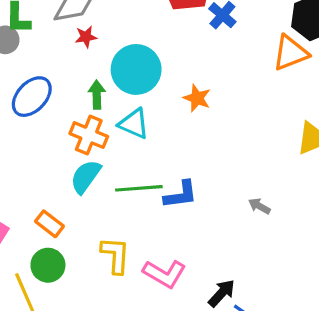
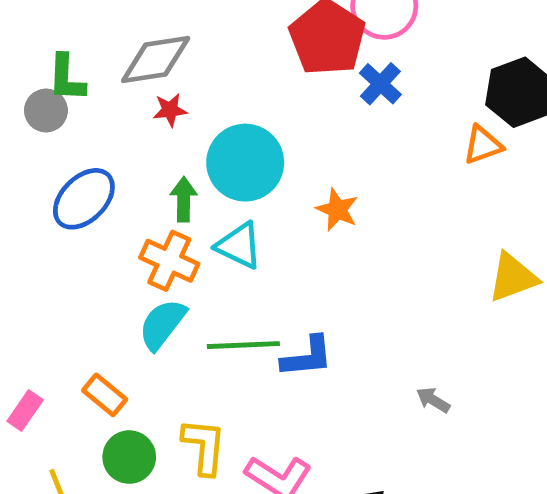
orange triangle: (290, 53) -> (483, 145), size x0.7
gray arrow: (259, 206) -> (433, 400), moved
green circle: (48, 265) -> (129, 457), moved

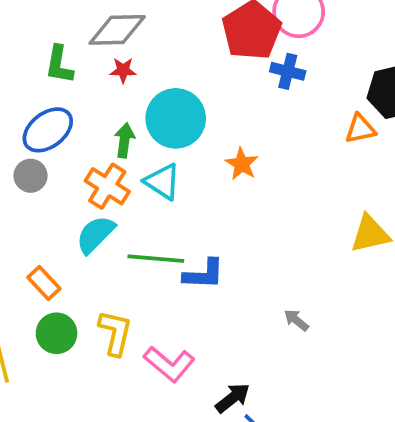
green L-shape: (66, 78) -> (59, 65), moved
blue cross: (380, 84) -> (288, 71), turned -36
gray circle: (46, 111) -> (31, 176), moved

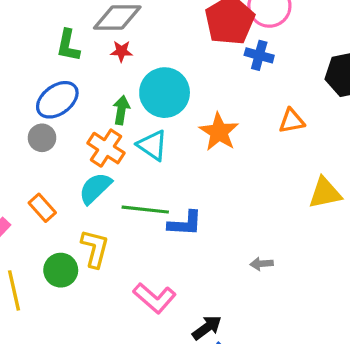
orange triangle: (360, 129) -> (292, 121), moved
orange star: (242, 164) -> (219, 132), size x1.4
orange rectangle: (44, 283) -> (42, 208), moved
gray arrow: (296, 320) -> (262, 264), turned -45
yellow L-shape: (115, 333) -> (95, 248), moved

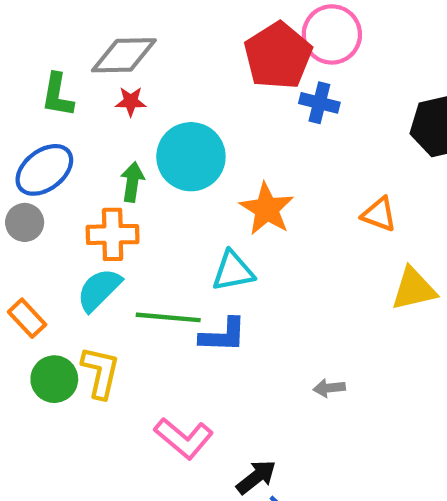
orange triangle: (292, 121) -> (379, 214), moved, turned 32
cyan triangle: (152, 145) -> (233, 271), moved, turned -44
orange cross: (106, 148) -> (113, 234), turned -33
green circle: (61, 270) -> (54, 379), moved

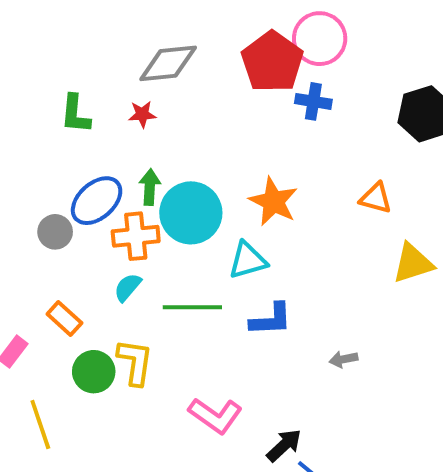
gray diamond: (124, 55) -> (168, 63), moved
cyan circle: (191, 157) -> (191, 213), moved
blue ellipse: (44, 170) -> (97, 201), moved
cyan semicircle: (99, 290) -> (128, 287), size x0.7
blue L-shape: (223, 335) -> (271, 319), moved

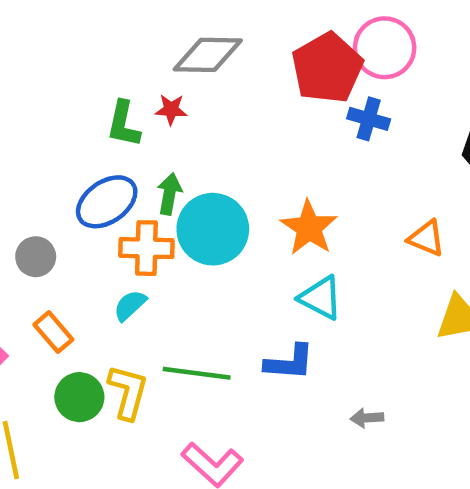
green L-shape: (75, 114) -> (123, 124), moved
gray circle: (55, 232) -> (36, 257), moved
cyan triangle: (248, 260) -> (321, 298), moved, turned 36
green line: (192, 307) -> (197, 373), moved

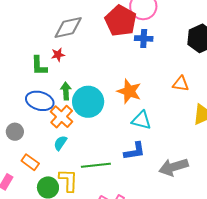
blue ellipse: (107, 202) -> (40, 101), turned 64
orange cross: (146, 248) -> (62, 117), turned -35
gray arrow: (367, 418) -> (174, 167), size x2.0

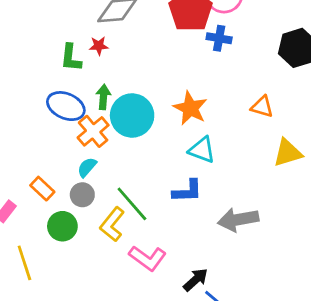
gray circle: (15, 132) -> (82, 195), moved
green line: (96, 165) -> (132, 204), turned 48
yellow L-shape: (68, 180) -> (112, 224), moved, turned -150

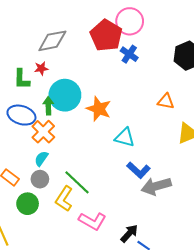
blue cross: (219, 38) -> (129, 54), turned 30
orange star: (190, 108) -> (99, 109), moved
cyan circle: (132, 115) -> (65, 95), moved
blue L-shape: (187, 191) -> (139, 170), moved, turned 50

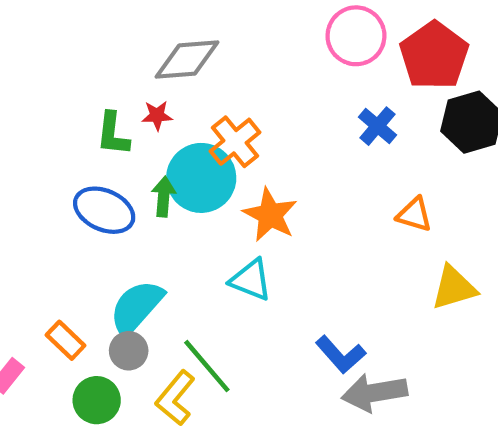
red pentagon: (106, 36) -> (434, 55), moved
blue cross: (129, 54) -> (378, 126), moved
orange cross: (43, 132) -> (235, 142), moved
cyan triangle: (125, 137) -> (251, 280), moved
cyan semicircle: (41, 159) -> (136, 307), size x1.8

